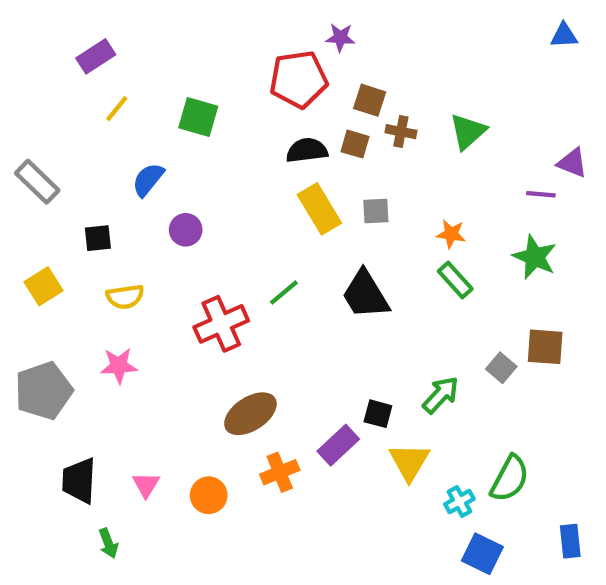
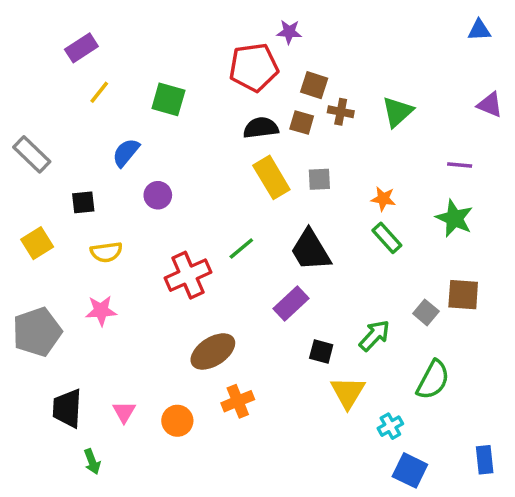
purple triangle: (572, 163) -> (490, 105), moved
purple rectangle: (338, 445) -> (291, 304), moved
green semicircle: (510, 479) -> (433, 380), moved

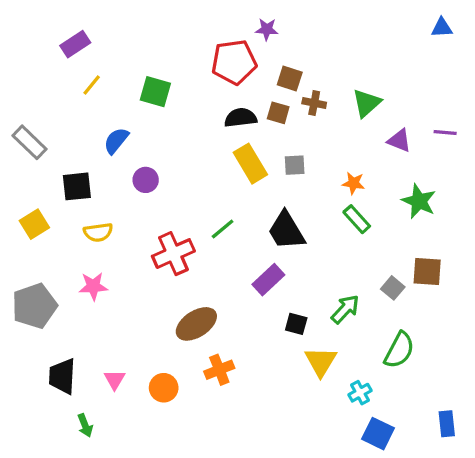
purple triangle: (490, 105) -> (399, 141), moved
purple line: (460, 165) -> (445, 132), moved
black square: (83, 202) -> (77, 186), size x1.4

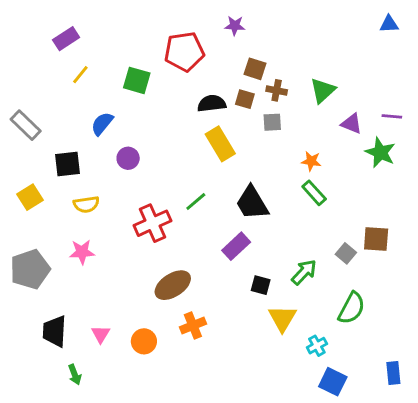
red pentagon: (234, 62) -> (184, 52), moved
gray square: (295, 165) -> (272, 122), moved
green star: (419, 201) -> (380, 152), moved

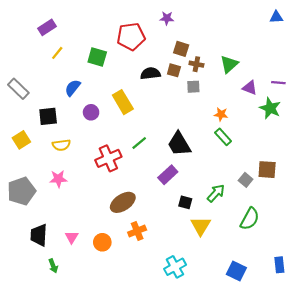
yellow rectangle: (220, 144) -> (123, 102), moved
cyan cross: (317, 346) -> (175, 267), moved, size x1.5

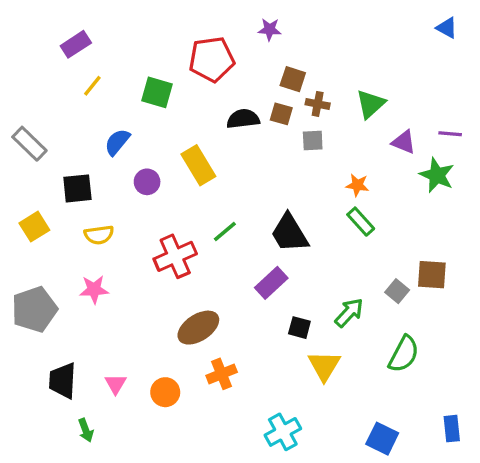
blue triangle: (276, 17) -> (447, 28), turned 32

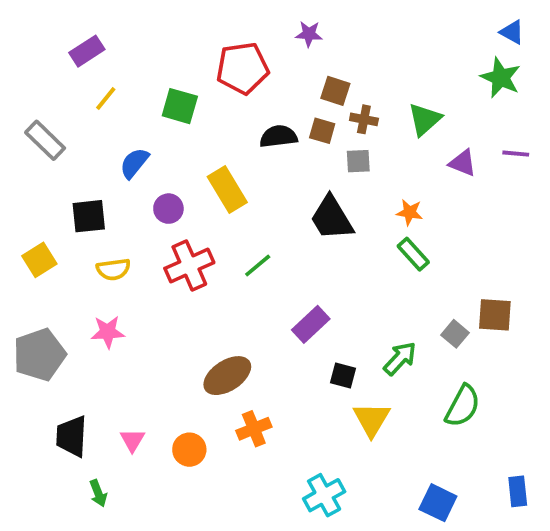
gray rectangle: (29, 144) -> (45, 140), moved
green star: (437, 175) -> (501, 78), moved
black trapezoid: (289, 233) -> (332, 218), moved
red cross: (175, 256) -> (189, 266), moved

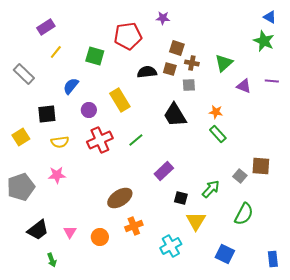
black trapezoid: (72, 436) -> (38, 230), turned -130
cyan cross: (324, 495) -> (171, 246), moved
blue square: (438, 503) -> (225, 254), moved

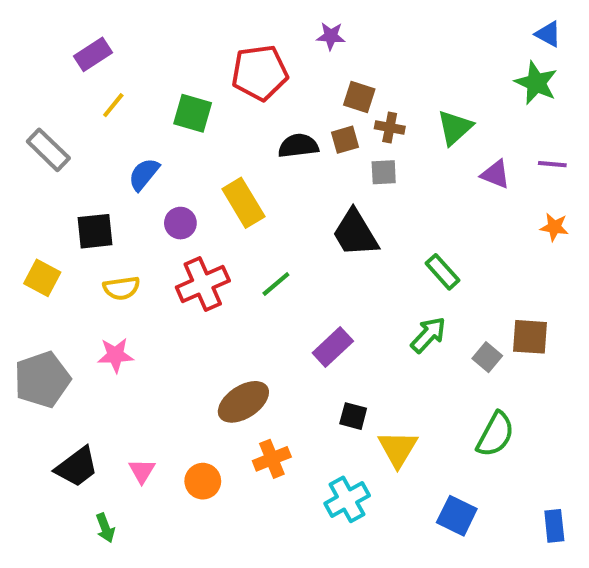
brown square: (170, 69) -> (345, 140), turned -32
orange star: (216, 112) -> (554, 227), moved
yellow square: (21, 137) -> (42, 278), turned -30
green arrow: (211, 189) -> (428, 335), moved
black square: (181, 198) -> (353, 416), moved

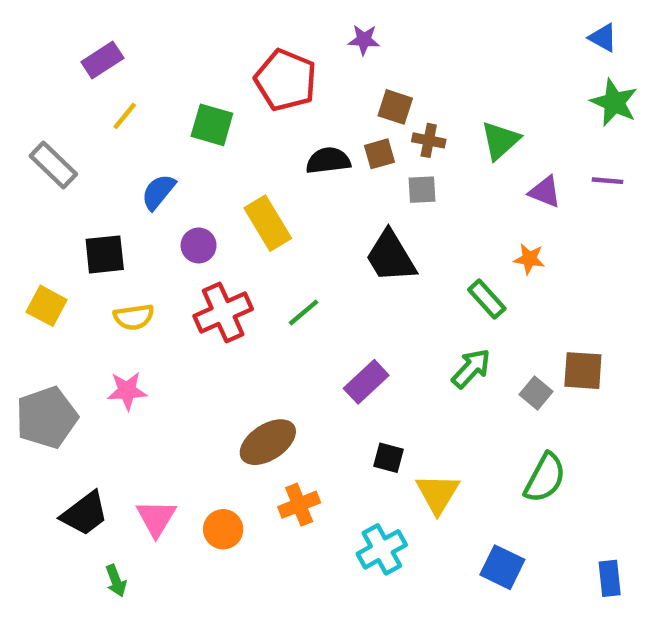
red pentagon: (260, 73) -> (286, 80), turned 30
green star: (536, 83) -> (614, 102), moved
orange star: (554, 227) -> (529, 259), moved
pink triangle: (142, 471) -> (156, 518), size x1.4

